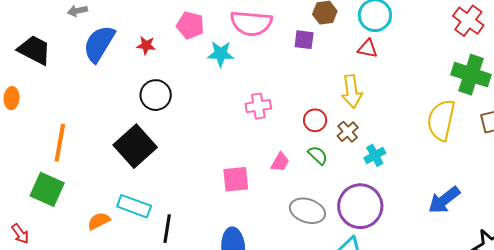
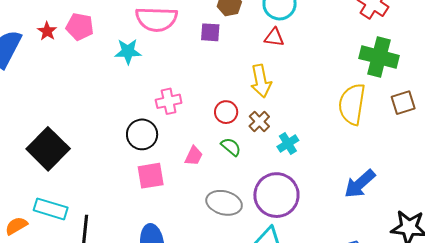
pink pentagon: (190, 25) -> (80, 27), moved
red star: (146, 45) -> (47, 31), moved, turned 30
black circle: (156, 95) -> (142, 134), moved

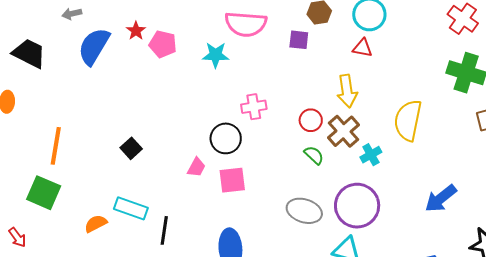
pink pentagon: (80, 27) -> (163, 44), moved
yellow semicircle: (352, 104) -> (408, 120), moved
brown cross: (259, 121) -> (343, 131), size x1.5
black square: (48, 149) -> (131, 148), size x0.5
pink trapezoid: (194, 156) -> (196, 167), moved

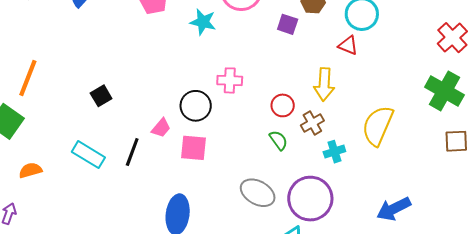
brown cross: (343, 131) -> (312, 123), size x0.7
orange semicircle: (96, 224) -> (30, 170), moved
black line: (164, 230) -> (132, 152), moved

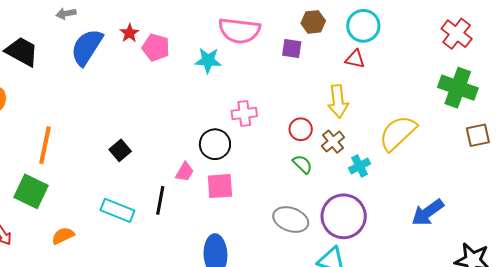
yellow semicircle: (378, 126) -> (398, 133), turned 33

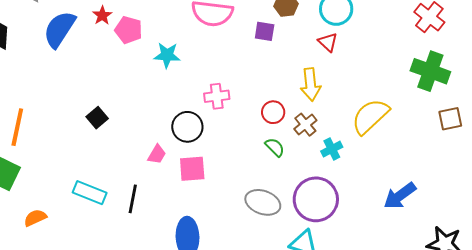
red triangle: (355, 59) -> (328, 42), turned 30
cyan star: (208, 60) -> (167, 55), moved
black square: (120, 150) -> (97, 118), moved
black line: (160, 200) -> (133, 199), moved

